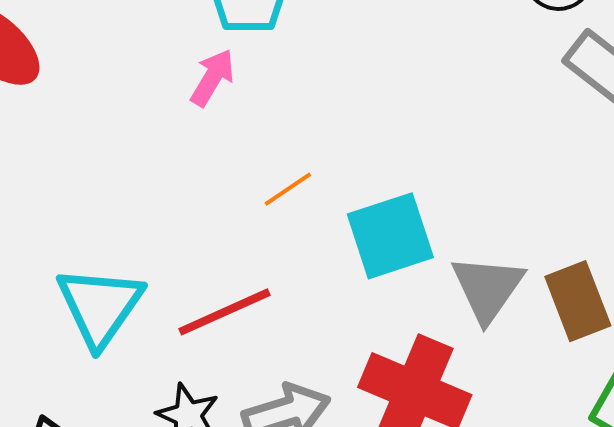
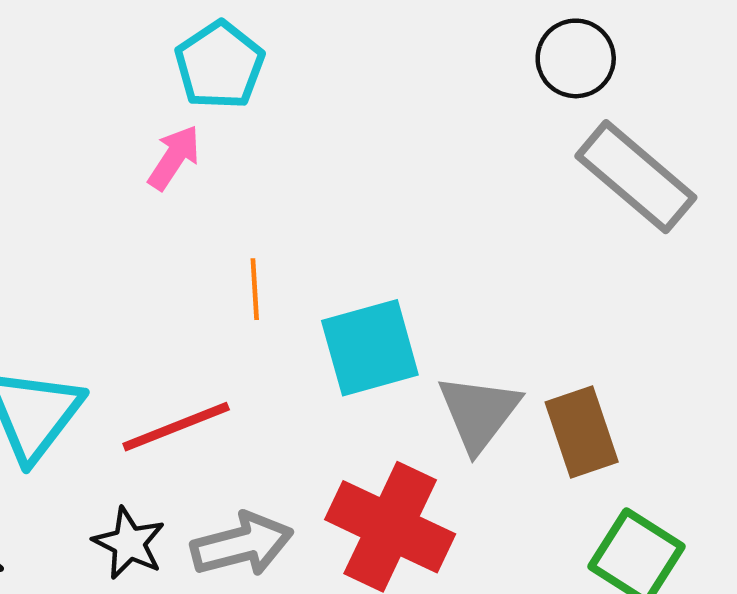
orange line: (288, 189) -> (255, 289), turned -62

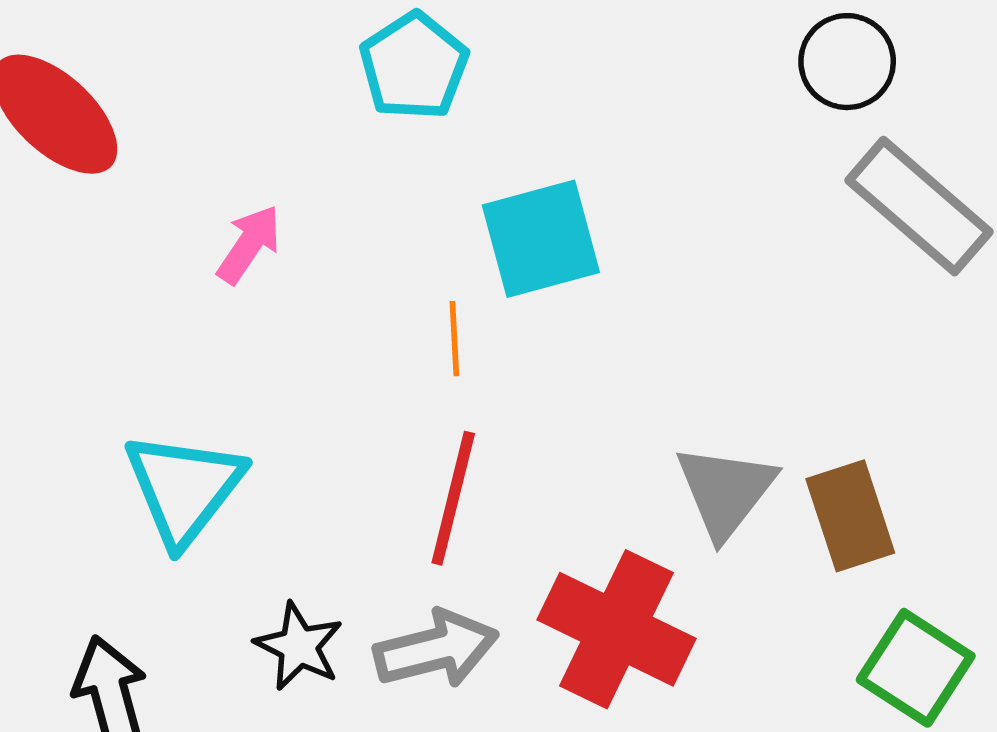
pink arrow: (174, 157) -> (249, 244), moved
cyan square: (370, 348) -> (541, 239), moved
red line: (176, 427) -> (453, 498), moved, turned -55

